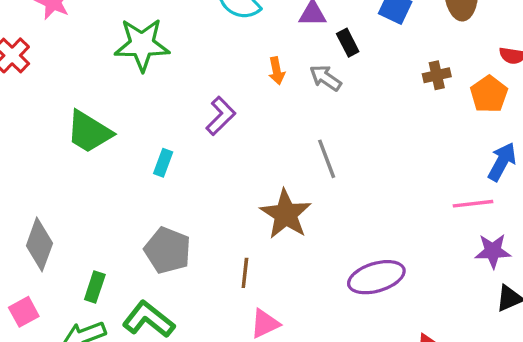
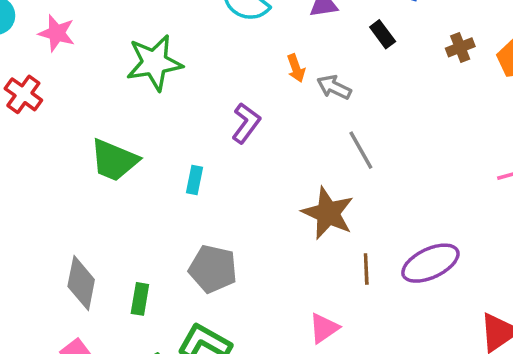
black rectangle: (348, 43) -> (383, 34), moved
gray arrow: (326, 78) -> (334, 87), moved
brown line: (245, 273) -> (366, 269), moved
green rectangle: (95, 287) -> (140, 299), moved

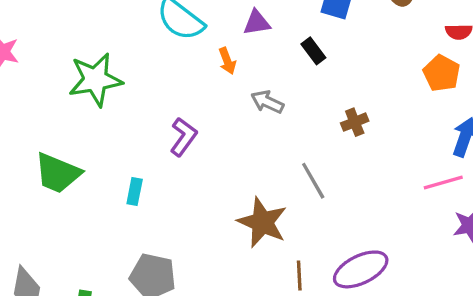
brown cross: (460, 47) -> (355, 122), moved
orange arrow: (296, 68) -> (227, 61), moved
gray line: (361, 150) -> (313, 181), moved

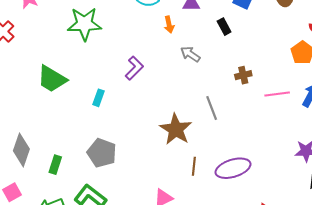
pink line: (443, 182) -> (277, 94), moved

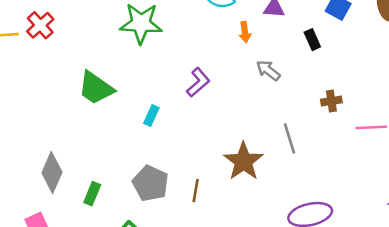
brown line: (194, 166) -> (196, 191), moved

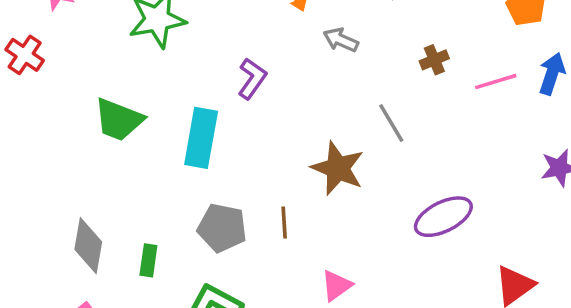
cyan rectangle: (151, 116) -> (201, 138), size x2.0

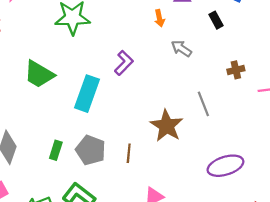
green rectangle: (148, 260) -> (56, 150), moved

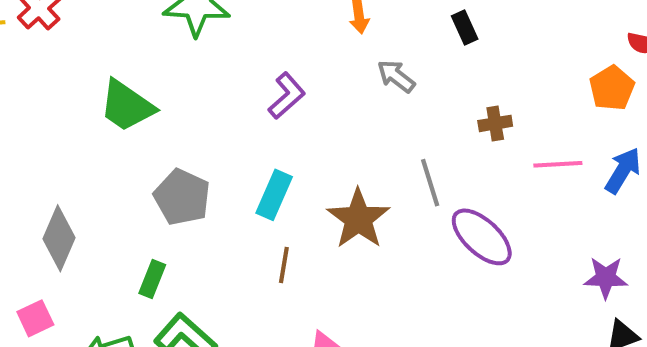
cyan rectangle: (87, 94) -> (274, 195), moved, size x0.7
green rectangle: (56, 150) -> (152, 279), moved
gray pentagon: (91, 150) -> (182, 197), moved
purple ellipse: (225, 166) -> (482, 237), moved, turned 56

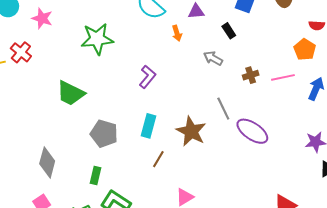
gray arrow: (396, 76) -> (213, 58), moved
pink line: (558, 164) -> (283, 77), moved
brown line: (284, 265) -> (158, 159), turned 30

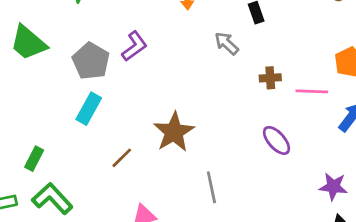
gray line: (223, 109) -> (211, 187), moved
cyan rectangle: (149, 126) -> (89, 109), moved
purple ellipse: (252, 131) -> (276, 140), moved, size x0.7
gray pentagon: (104, 134) -> (91, 61), moved

